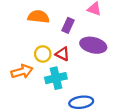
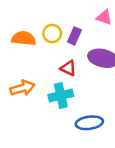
orange semicircle: (38, 17) -> (24, 38), moved
yellow circle: (43, 54) -> (52, 33), moved

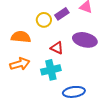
purple rectangle: (74, 36) -> (62, 14), moved, turned 32
orange semicircle: (24, 38) -> (21, 37), moved

